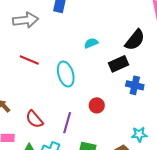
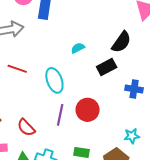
blue cross: (135, 85) -> (134, 89), moved
red circle: (97, 105) -> (88, 110), size x1.5
purple line: (67, 123) -> (60, 115), moved

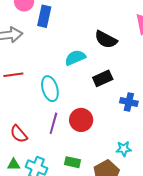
black semicircle: (121, 42) -> (106, 39), moved, turned 80
cyan semicircle: (78, 48) -> (75, 58), size x1.5
red line: (17, 69) -> (13, 75), turned -30

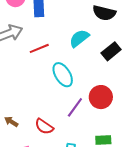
red line: (13, 75) -> (39, 48), moved
purple line: (53, 123) -> (75, 107), turned 35

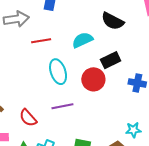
red circle: (101, 97) -> (93, 79), moved
purple line: (75, 107) -> (62, 106), turned 30

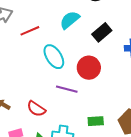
red circle: (93, 79) -> (89, 68), moved
purple line: (62, 106) -> (67, 89), turned 40

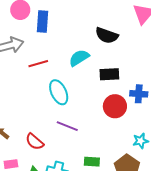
black rectangle: (102, 32) -> (109, 74), turned 30
red circle: (89, 68) -> (115, 106), moved

